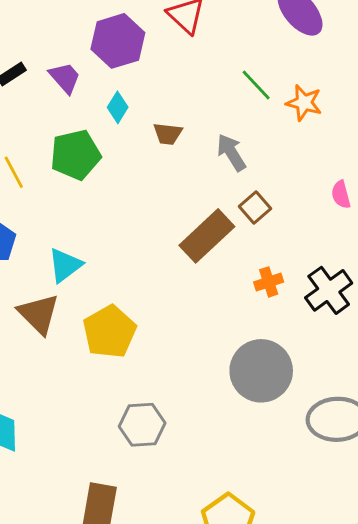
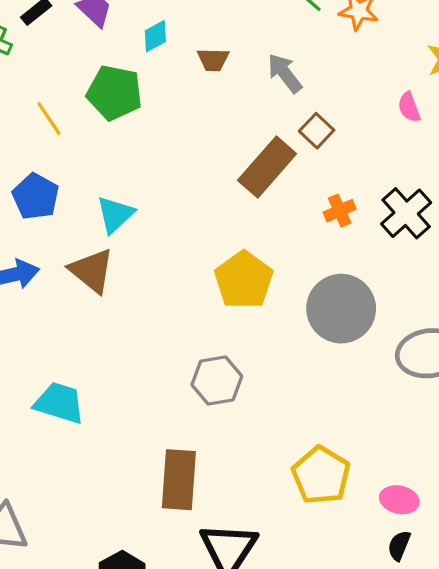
cyan diamond: (118, 107) -> (155, 36), turned 36
green pentagon: (75, 155) -> (115, 93), turned 30
yellow pentagon: (110, 332) -> (244, 280), moved

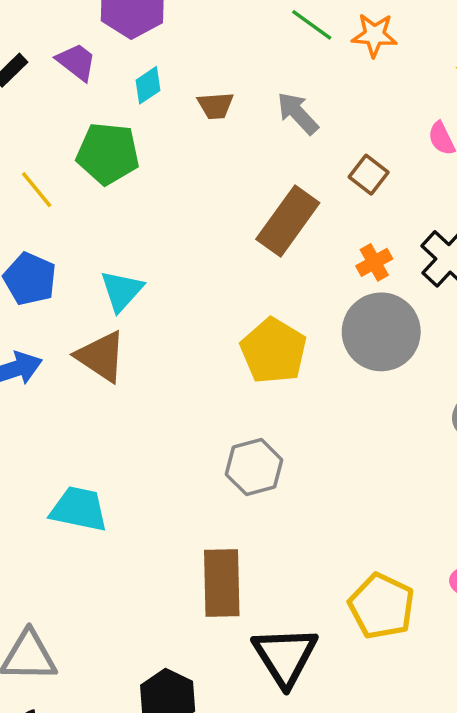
brown square: (317, 131) -> (369, 175), moved
gray circle: (341, 309) -> (381, 332), moved
yellow pentagon: (321, 475) -> (382, 606), moved

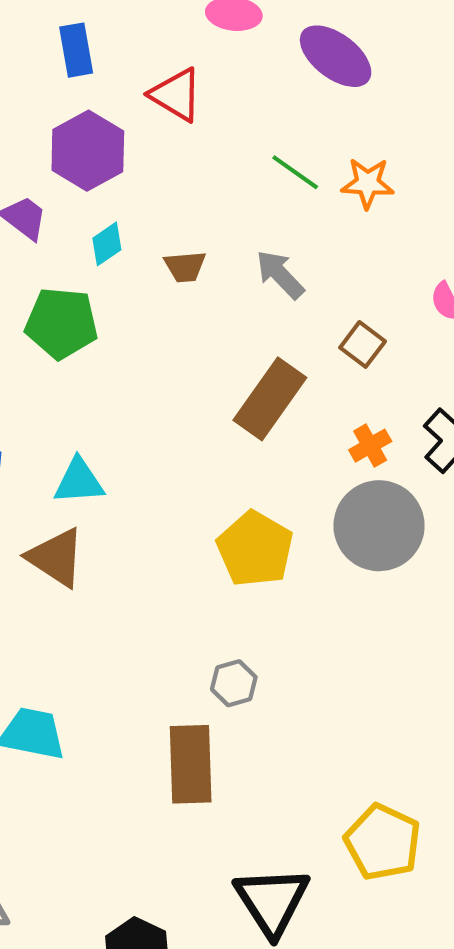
cyan triangle: (122, 291) -> (79, 481), turned 45
gray hexagon: (254, 467) -> (234, 683), size x0.7
brown rectangle: (222, 583) -> (191, 764), moved

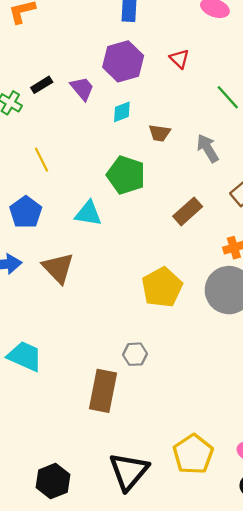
red triangle: (176, 95) -> (179, 59), moved, size x0.7
green pentagon: (61, 323) -> (126, 175), moved
brown rectangle: (270, 399) -> (188, 211), size x0.7
cyan triangle: (79, 481) -> (88, 213), moved

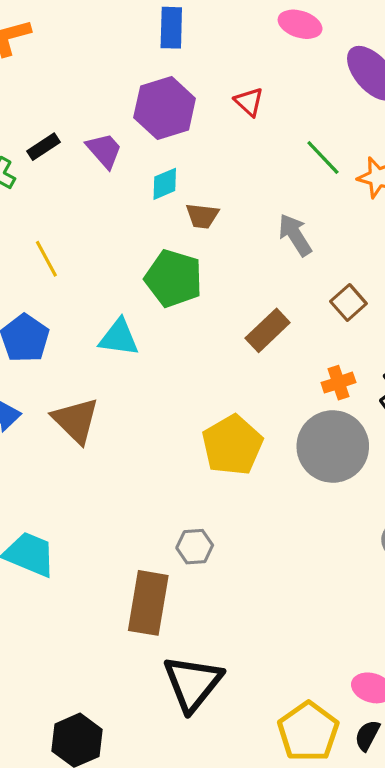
brown trapezoid: (160, 133) -> (202, 216), moved
yellow pentagon: (193, 454) -> (308, 732), moved
black triangle: (129, 471) -> (193, 683), moved

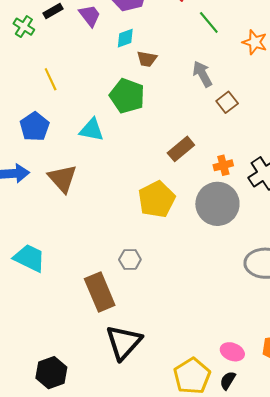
green line: (323, 158) -> (209, 22), moved
brown square: (348, 302) -> (227, 102), moved
brown rectangle: (268, 330) -> (181, 149), moved
brown rectangle: (148, 603) -> (100, 292), turned -36

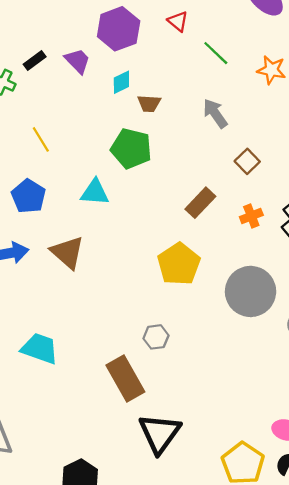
brown square: (227, 102) -> (247, 161), moved
gray circle: (217, 204) -> (251, 291), moved

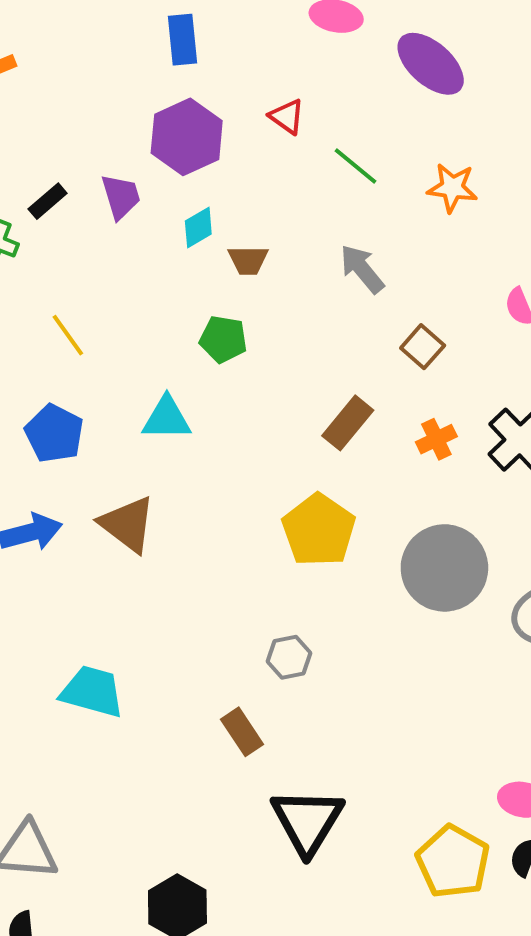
purple trapezoid: (78, 61) -> (121, 197), turned 32
green pentagon: (131, 149) -> (223, 339), size x0.7
brown rectangle: (125, 378) -> (242, 732), size x0.6

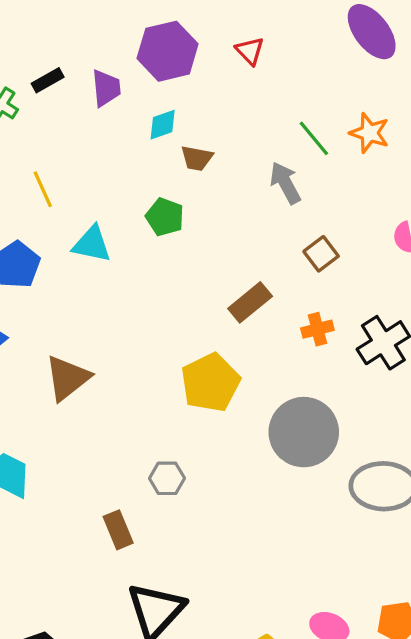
green line: (356, 166) -> (314, 138), moved
cyan triangle: (167, 418) -> (92, 244), moved
brown triangle: (128, 524) -> (68, 378), moved, turned 33

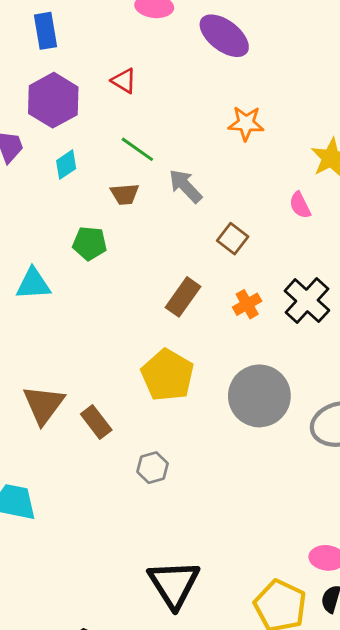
green line: (314, 138) -> (137, 149), moved
brown trapezoid: (197, 158) -> (125, 194), moved
brown rectangle: (118, 530) -> (96, 422), moved

